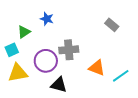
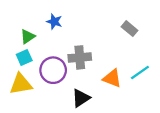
cyan square: (12, 50) -> (24, 57), moved
cyan line: (121, 76) -> (140, 72), moved
black triangle: (59, 85) -> (81, 98), moved, turned -48

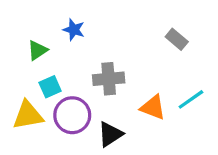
cyan square: (24, 57) -> (50, 87), moved
purple circle: (53, 70) -> (72, 115), moved

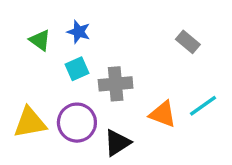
green triangle: (37, 50) -> (40, 40), moved, turned -50
cyan square: (50, 87) -> (77, 69), moved

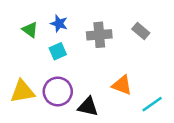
gray cross: (116, 84) -> (99, 35), moved
cyan line: (203, 106) -> (152, 104), moved
black triangle: (117, 143) -> (88, 107), turned 45

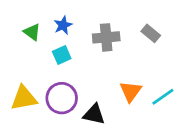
blue star: (59, 24) -> (63, 25), turned 30
orange triangle: (122, 85) -> (130, 91), turned 45
cyan line: (152, 104) -> (163, 97), moved

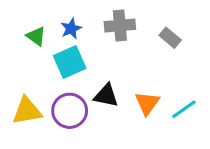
gray cross: (106, 37) -> (120, 25), moved
cyan square: (62, 55) -> (70, 62), size x1.5
black triangle: (94, 114) -> (106, 96), moved

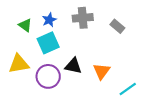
cyan line: (184, 109) -> (128, 89), moved
yellow triangle: (27, 111) -> (19, 64), moved

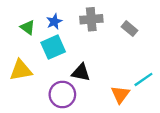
orange triangle: (102, 71) -> (120, 94), moved
purple circle: (48, 76) -> (62, 94), moved
cyan line: (128, 89) -> (143, 79), moved

